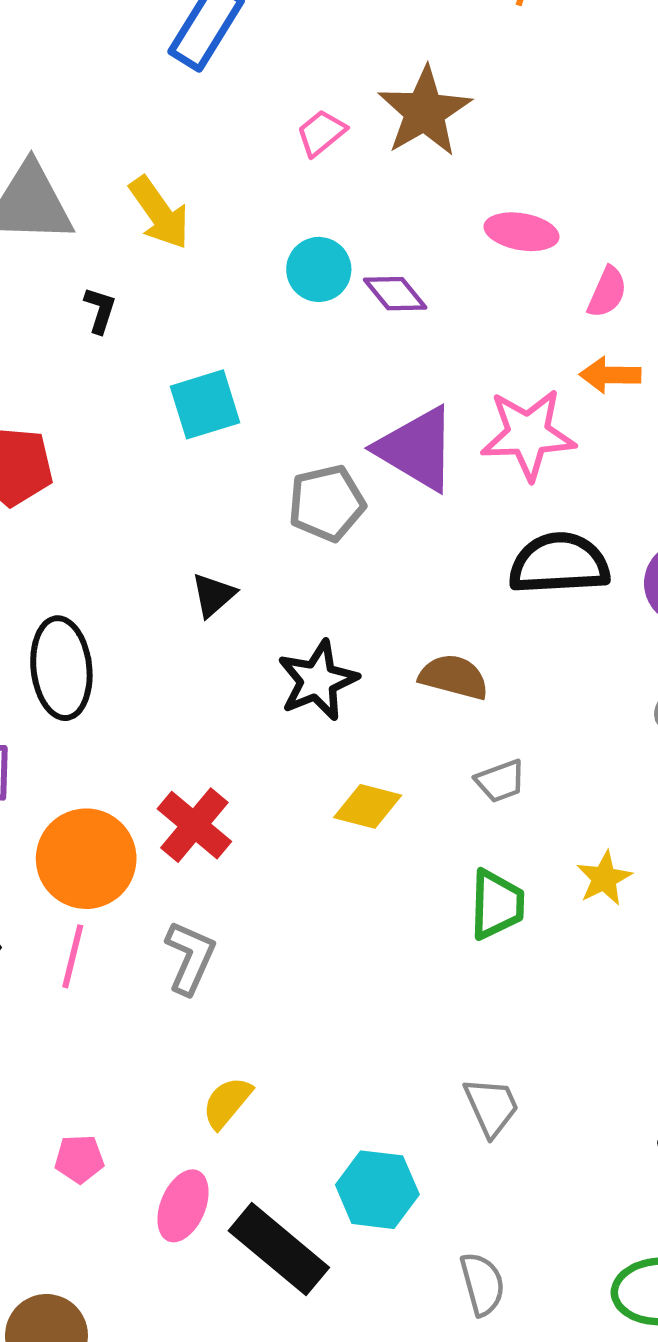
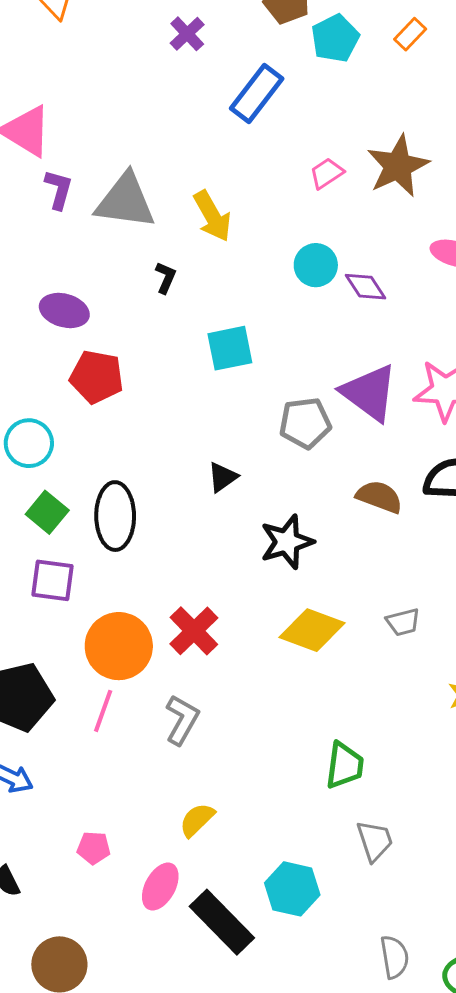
brown semicircle: (454, 677) -> (379, 497), moved
yellow diamond: (368, 806) -> (312, 630), size x1.4
green trapezoid: (497, 904) -> (345, 765), moved
gray semicircle: (482, 1284) -> (395, 957), moved

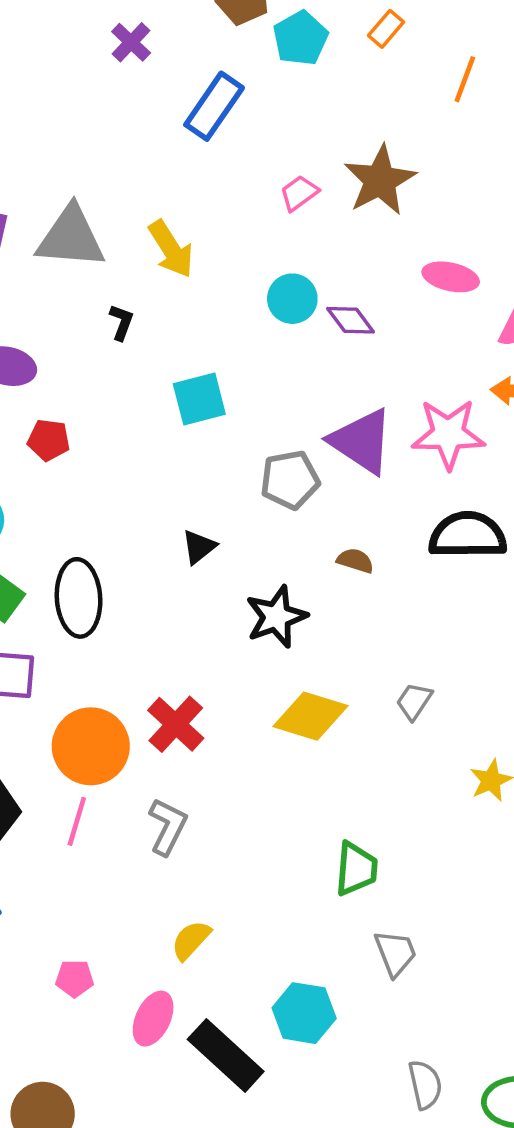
red pentagon: (97, 377) -> (49, 440), size x0.7
brown semicircle: (379, 497) -> (355, 561), moved, size x0.7
gray trapezoid: (403, 622) -> (414, 701), turned 141

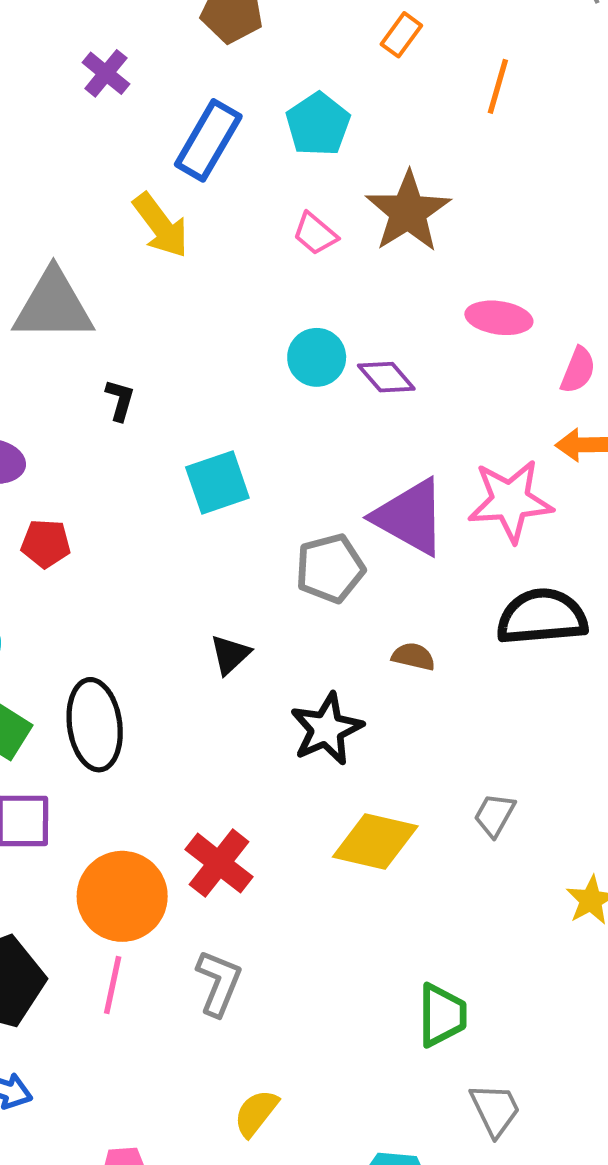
cyan pentagon: (300, 38) -> (318, 124), moved
pink trapezoid: (299, 193) -> (315, 234), turned -99
yellow arrow: (171, 249) -> (161, 225), moved

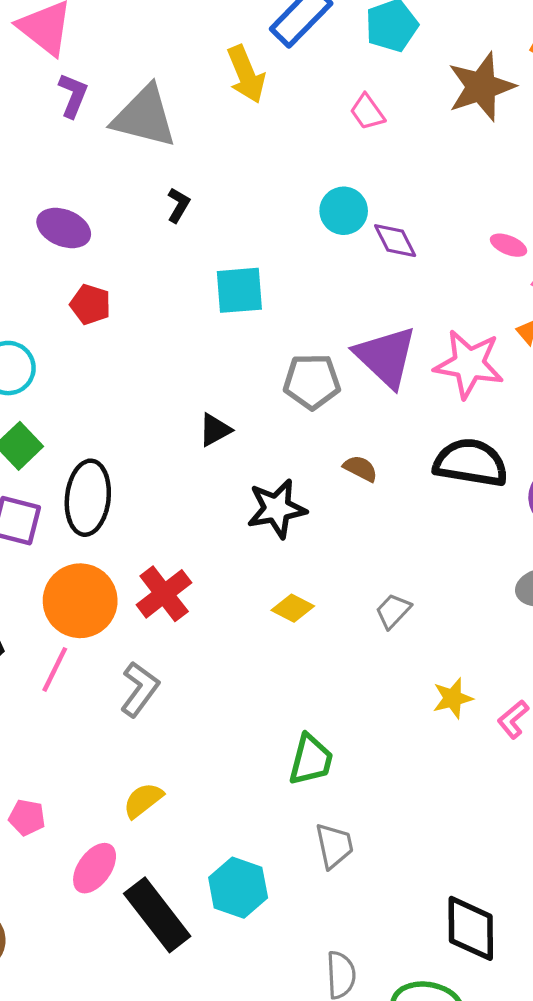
brown star: (408, 212) -> (481, 87), moved
pink ellipse: (499, 318) -> (509, 245), moved, size x0.7
black ellipse: (95, 725) -> (88, 498), moved
yellow diamond: (375, 842) -> (293, 608), size x0.6

